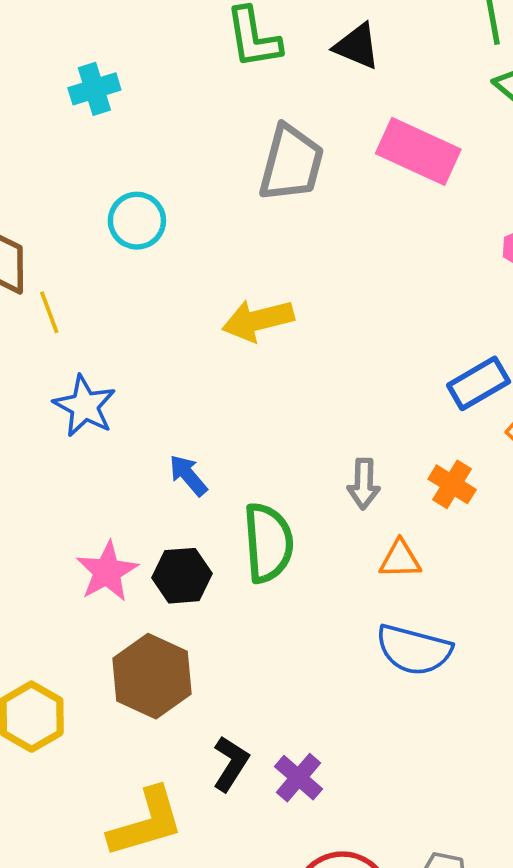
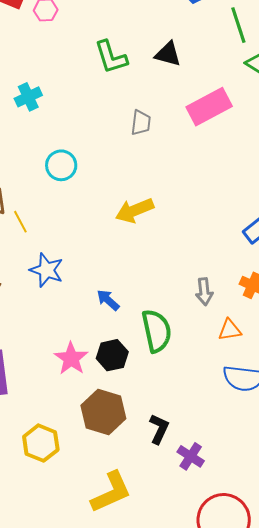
pink rectangle: (418, 151) -> (209, 107), turned -45
gray trapezoid: (291, 163) -> (141, 123), size x0.6
black L-shape: (231, 764) -> (159, 429), moved

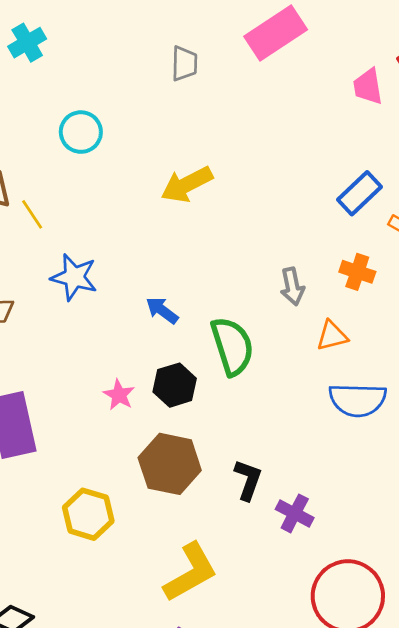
pink star: (71, 359) -> (119, 395), size x0.7

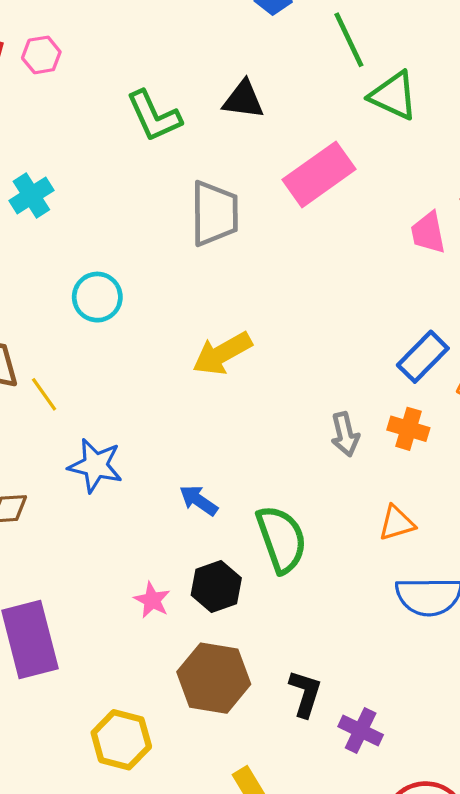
gray trapezoid: (184, 64) -> (214, 213), size x1.6
orange cross: (357, 272) -> (408, 429), moved
gray arrow: (292, 286) -> (345, 434), moved

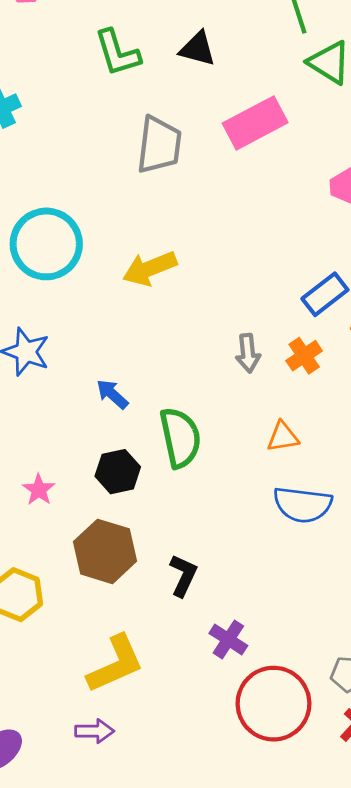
cyan circle: (97, 297) -> (46, 244), moved, size x1.6
orange cross: (408, 429) -> (304, 356), turned 32
pink star: (152, 600) -> (39, 490), moved
purple cross: (361, 731) -> (228, 639), moved

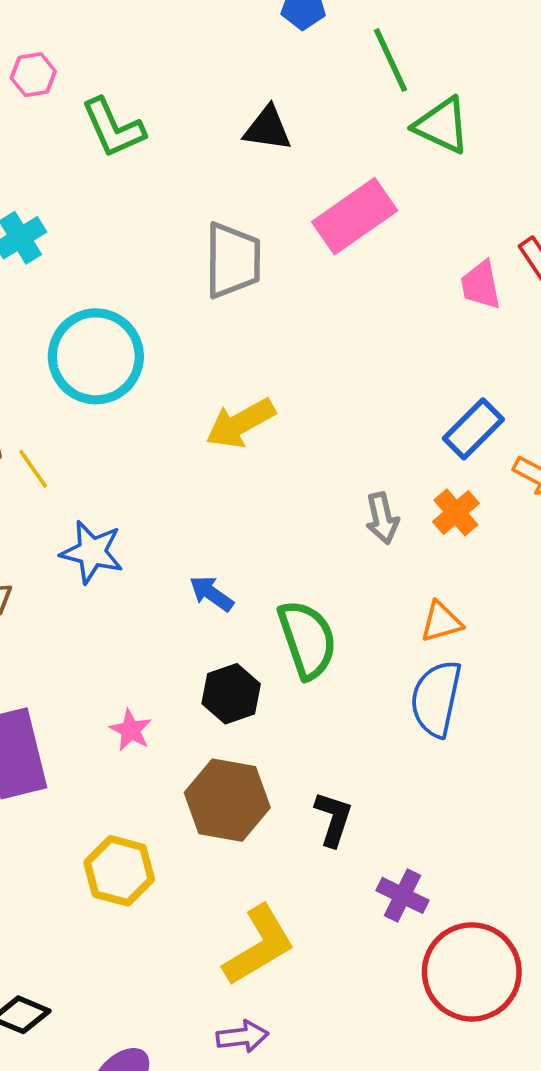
green L-shape: (117, 53) -> (113, 128), moved
cyan circle: (46, 244) -> (96, 356), moved
blue semicircle: (303, 505) -> (436, 699), moved, turned 102

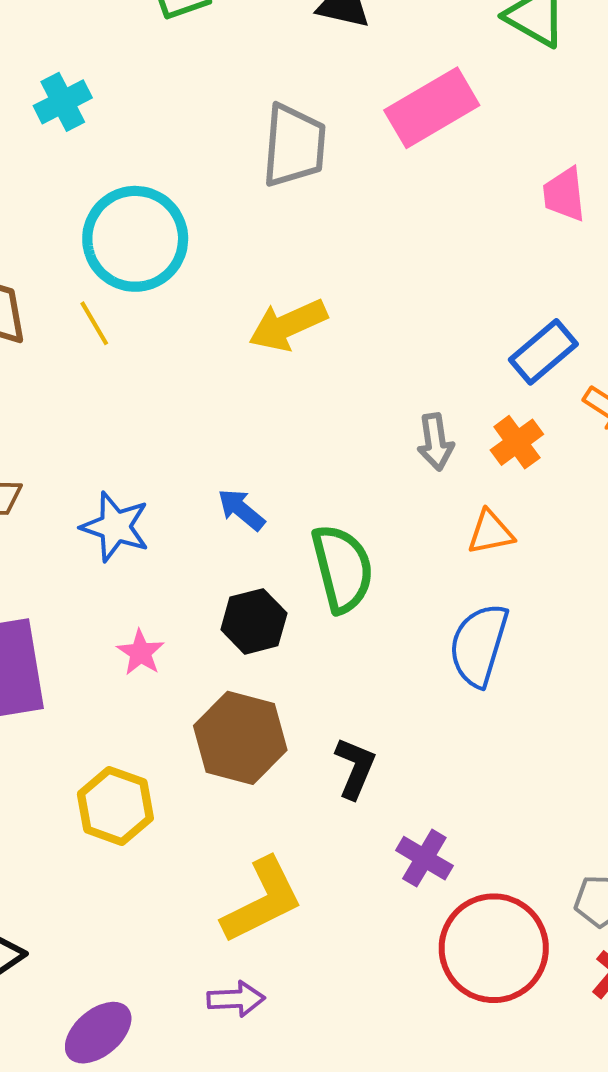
yellow line: (33, 469) -> (94, 323), moved
blue star: (92, 552) -> (115, 527), moved
orange triangle: (441, 622) -> (490, 532), moved

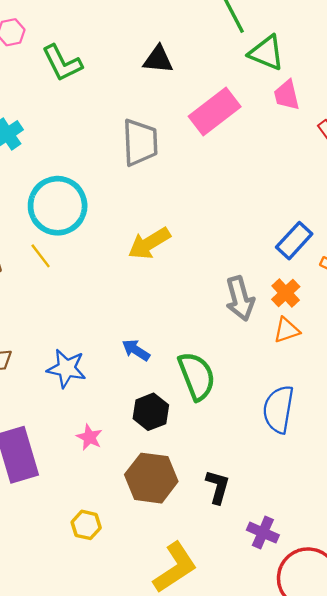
pink trapezoid: (564, 194) -> (287, 95), moved
gray arrow: (435, 442) -> (240, 299), size x1.4
orange triangle: (490, 532) -> (286, 330), moved
yellow hexagon: (115, 806) -> (86, 525), size x0.7

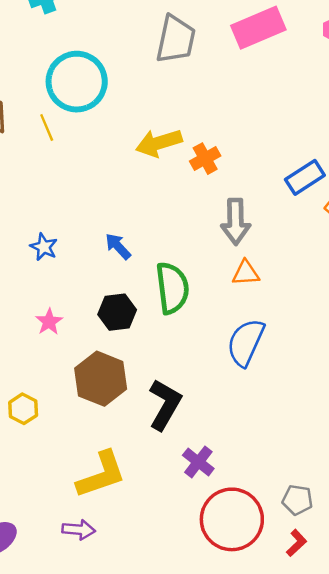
orange cross: (286, 293) -> (205, 159), moved
orange triangle: (286, 330) -> (246, 273), moved
blue star: (66, 368) -> (44, 247), size x0.7
black L-shape: (218, 487) -> (165, 405), size x1.4

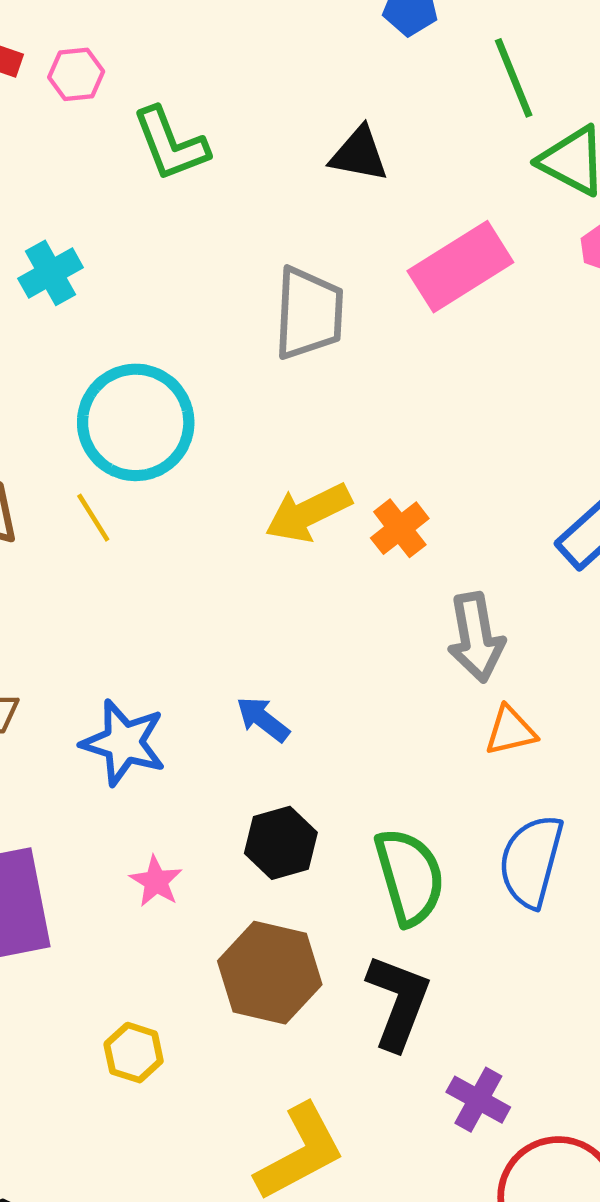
blue star: (44, 247) -> (124, 743), size x1.6
green semicircle: (172, 288) -> (410, 877), moved

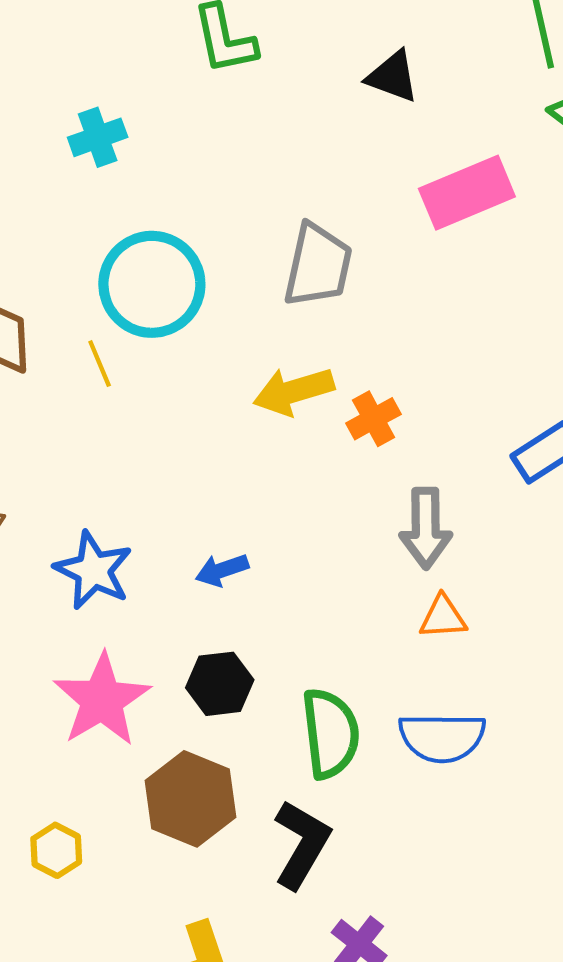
gray trapezoid: (309, 313) -> (318, 265), moved
blue arrow: (263, 719) -> (222, 570), turned -66
blue semicircle: (531, 861) -> (442, 737), turned -114
pink star: (156, 881) -> (102, 700), size x2.0

